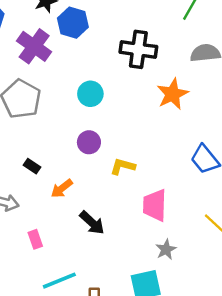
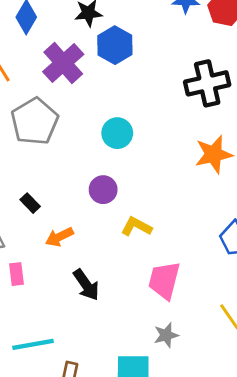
black cross: (138, 49) -> (207, 83), moved, turned -33
pink rectangle: (35, 239) -> (16, 274), moved

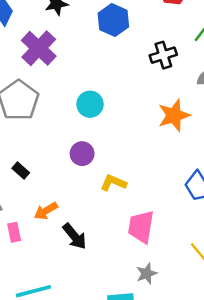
blue hexagon: (115, 45) -> (113, 20), moved
black cross: (207, 83) -> (163, 55), size x0.7
orange arrow: (59, 237) -> (46, 211), moved

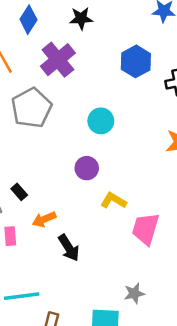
blue hexagon: (113, 20) -> (136, 61), moved
black rectangle: (21, 171) -> (19, 192), moved
pink trapezoid: (141, 227) -> (146, 229), moved

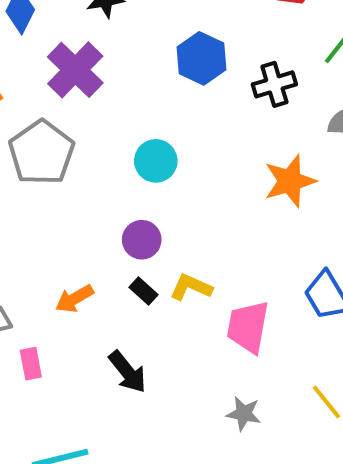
black rectangle: (19, 192) -> (144, 291), moved
orange arrow: (44, 219) -> (74, 299), moved
gray star: (134, 293) -> (244, 414), moved, turned 30

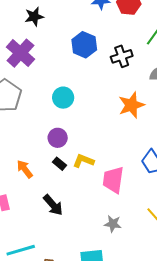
orange arrow: (74, 299) -> (25, 169), turned 84

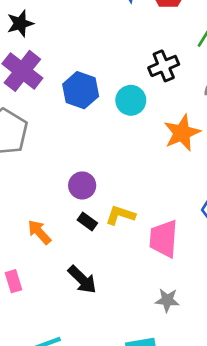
black star: (34, 17) -> (20, 23), moved
blue hexagon: (84, 45) -> (81, 90), moved
cyan circle: (63, 98) -> (131, 100), moved

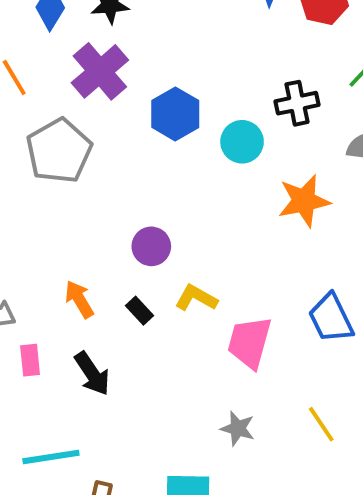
black rectangle: (87, 221) -> (140, 311), moved
black arrow: (82, 280) -> (92, 374), moved

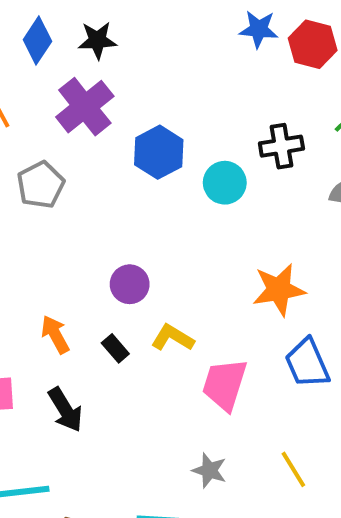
gray pentagon: (59, 151) -> (41, 185), size x0.7
orange star: (304, 201) -> (279, 290), moved

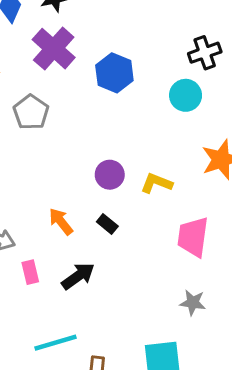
cyan circle: (225, 183) -> (186, 95), moved
yellow L-shape: (173, 338) -> (156, 183), moved
black arrow: (65, 410) -> (78, 276), turned -84

